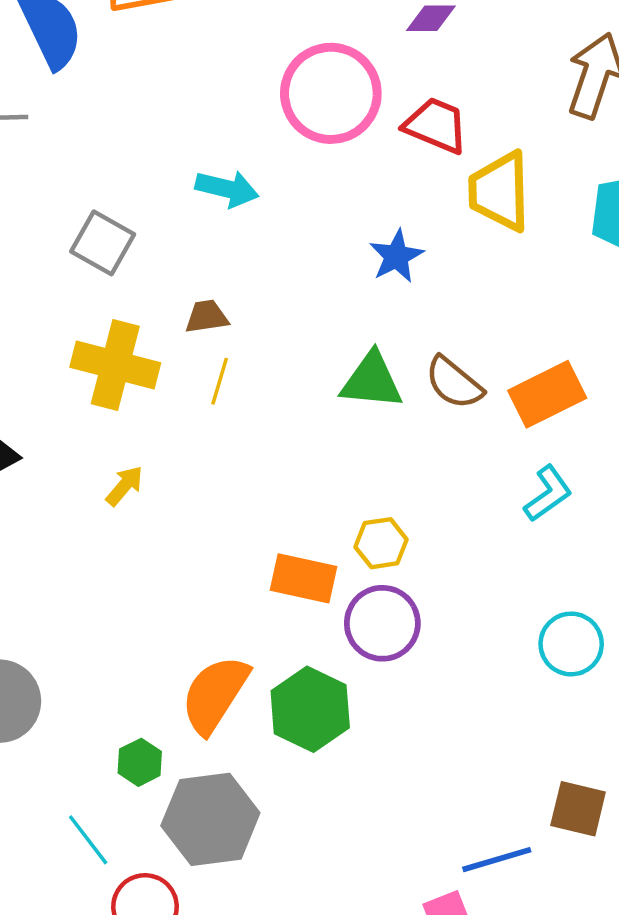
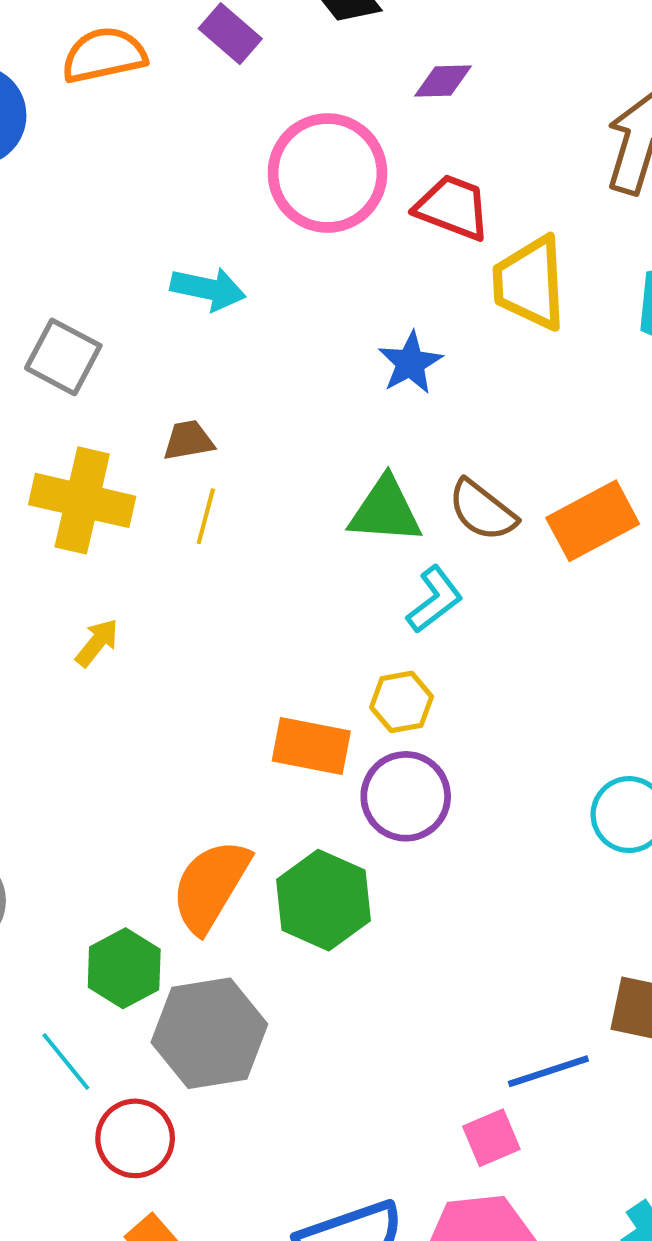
cyan L-shape: (548, 493) -> (435, 600), moved
green hexagon: (140, 762) -> (124, 968), size x1.4

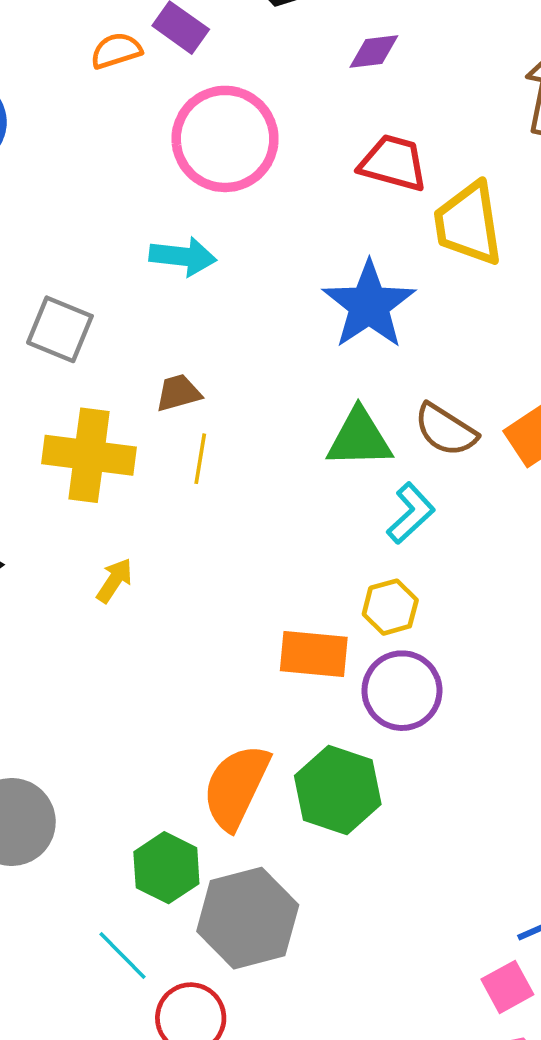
orange semicircle: (104, 55) -> (116, 51), moved, size x0.7
pink circle: (328, 173) -> (225, 139), moved
blue star: (410, 363) -> (369, 305), size x1.6

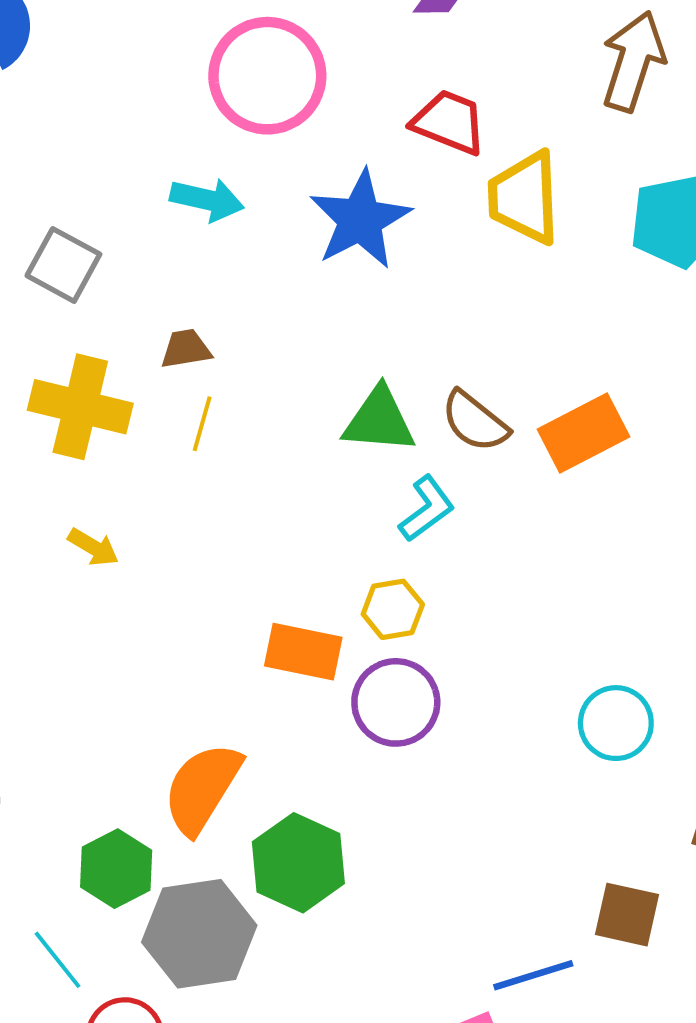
blue star: (369, 305) -> (360, 220), moved
yellow arrow: (114, 580) -> (93, 547), turned 81
green hexagon: (338, 790) -> (298, 863), moved

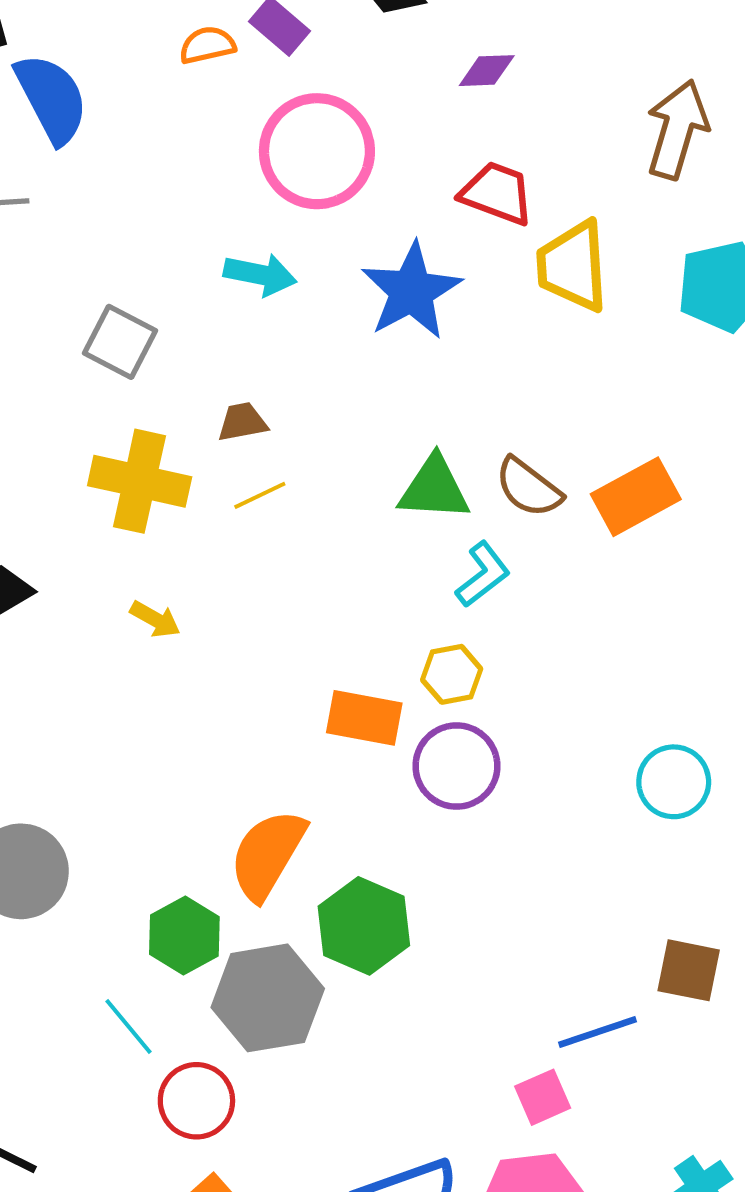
yellow line: (202, 424) -> (260, 495), turned 50

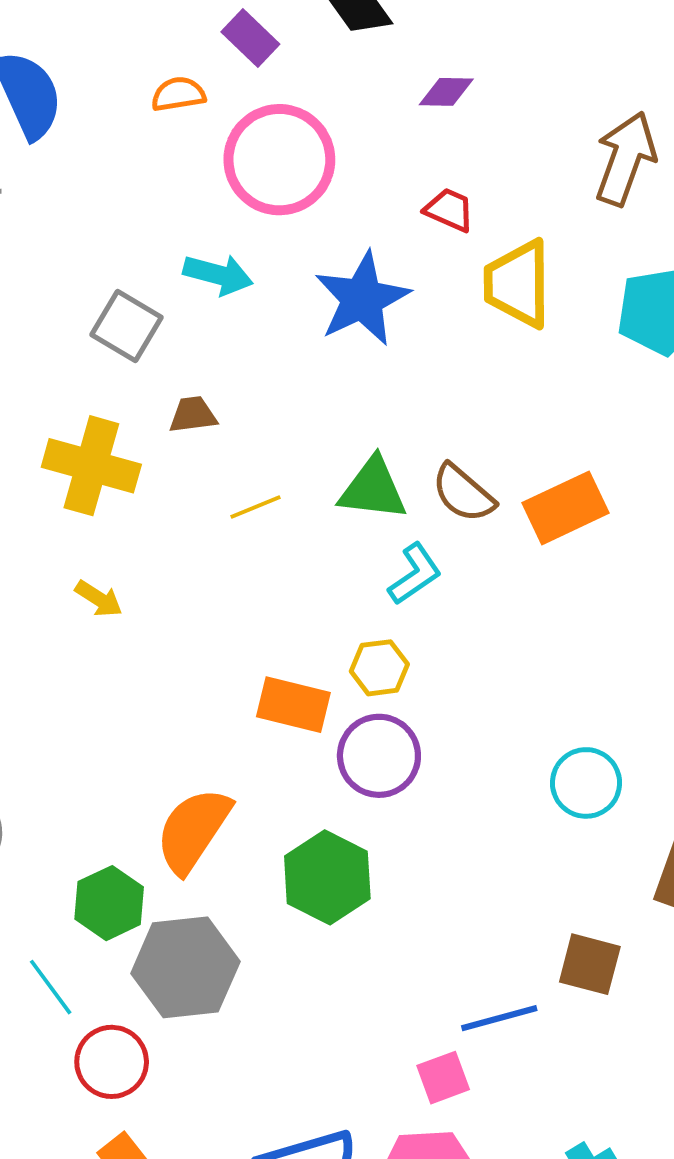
orange semicircle: (207, 45) -> (178, 94), moved
red trapezoid: (497, 193) -> (449, 210), size x0.7
gray square: (120, 342) -> (126, 326), moved
yellow line: (260, 495) -> (256, 507), moved
green hexagon: (364, 926) -> (327, 877), moved

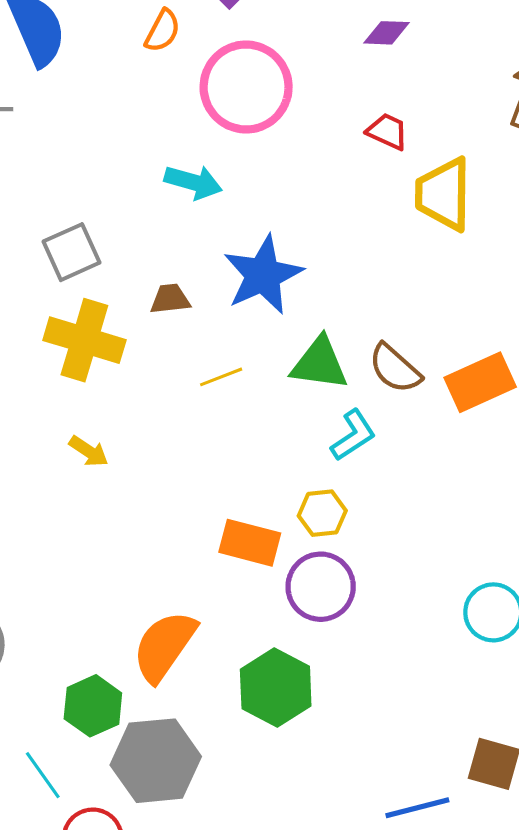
orange semicircle: (178, 94) -> (163, 31), turned 126
blue star: (362, 299) -> (263, 275), moved
gray square: (126, 326) -> (71, 252), moved, turned 34

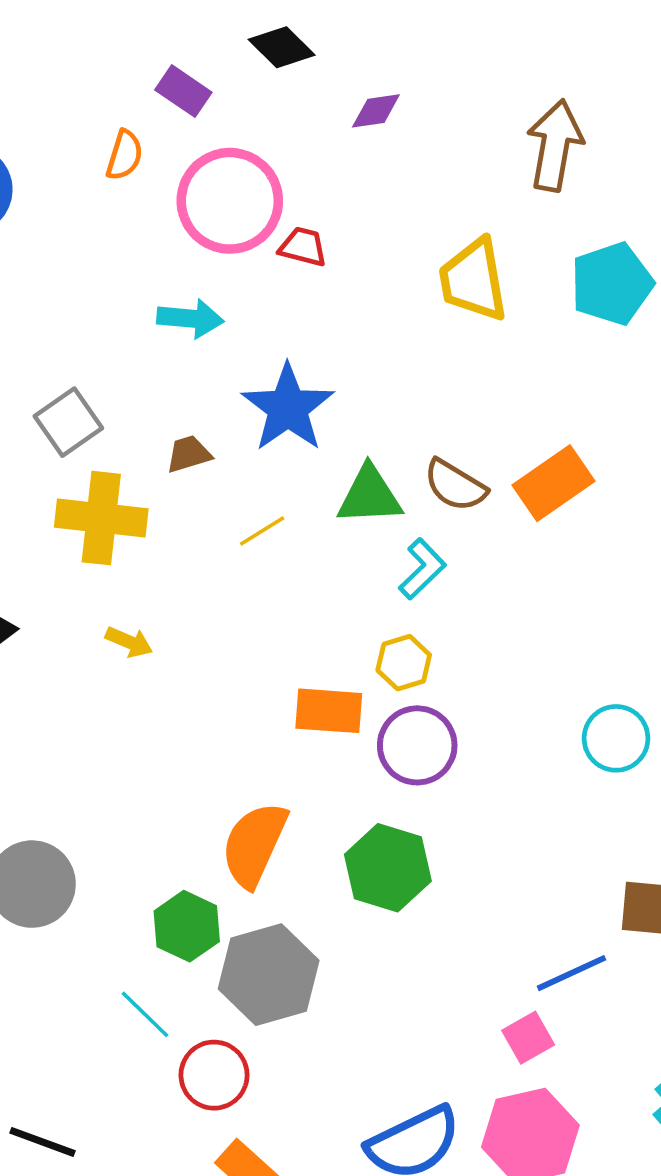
red trapezoid: (387, 131) -> (303, 247), moved

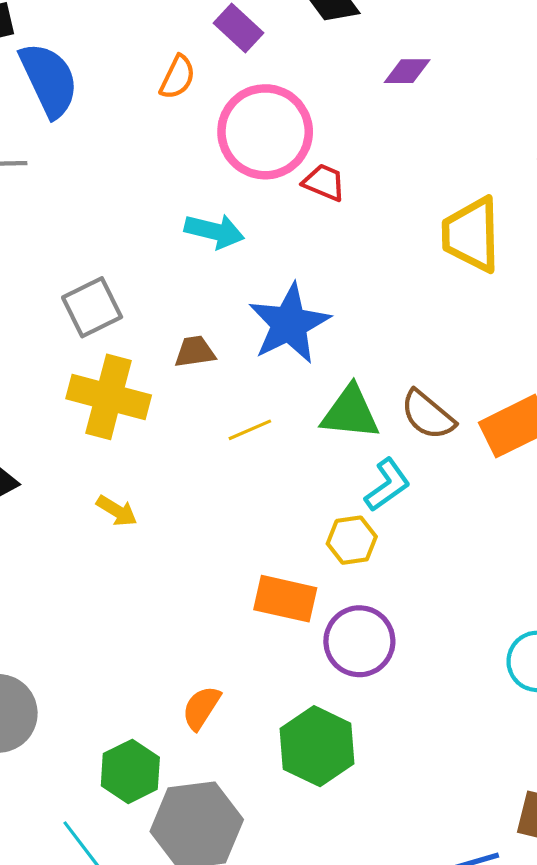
yellow hexagon: (404, 663) -> (352, 540), moved
orange semicircle: (254, 844) -> (201, 708), size x0.6

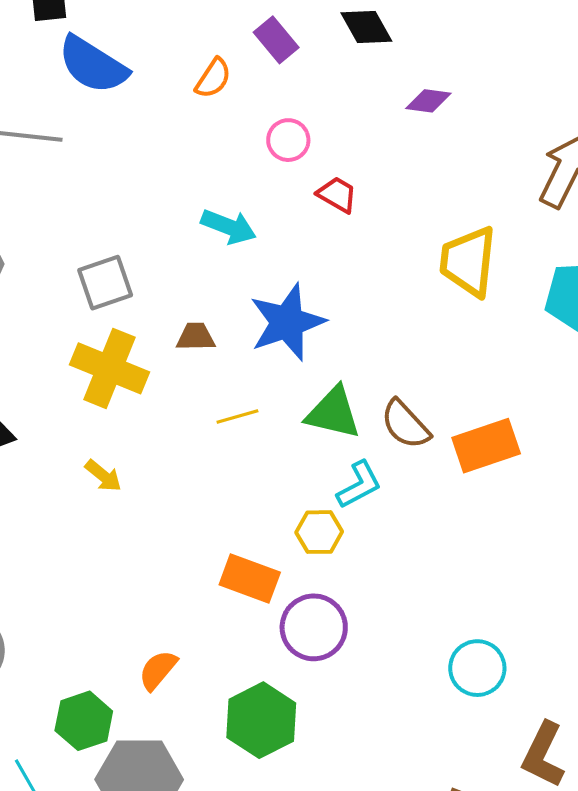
blue semicircle: (49, 80) -> (93, 65), turned 140
pink circle: (265, 132) -> (288, 140), size x0.5

